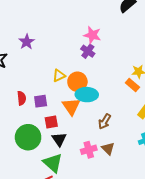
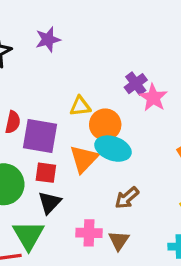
pink star: (92, 35) -> (153, 98), moved
purple square: (41, 101) -> (40, 136), size x1.6

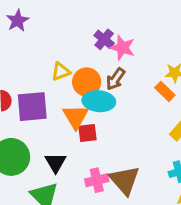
red square: (46, 173) -> (88, 133), moved
brown arrow: (127, 198) -> (115, 79), moved
brown triangle: (119, 241) -> (124, 180), size x1.6

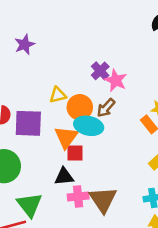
black triangle: (56, 163) -> (64, 176), moved, turned 48

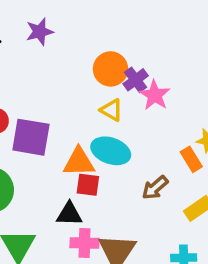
yellow triangle: (58, 95) -> (111, 110), moved, turned 36
orange circle: (80, 107) -> (111, 69), moved
brown arrow: (106, 108) -> (155, 188), moved
orange triangle: (66, 137) -> (79, 162), turned 45

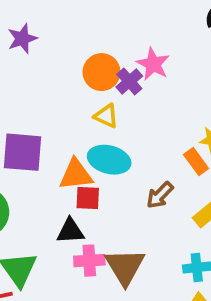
pink star: (155, 95) -> (153, 64), moved

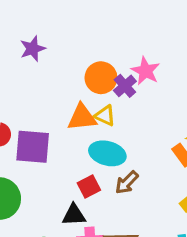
orange triangle: (76, 175) -> (82, 117), moved
brown arrow: (160, 195) -> (127, 182), moved
red square: (88, 198) -> (89, 186), turned -30

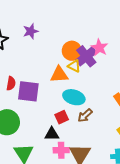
purple cross: (125, 86) -> (86, 56), size x1.5
yellow triangle: (105, 116) -> (74, 66), moved

